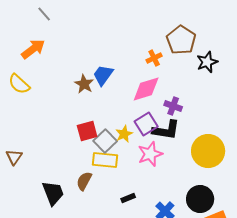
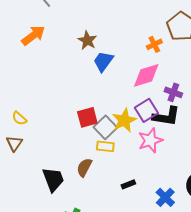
yellow semicircle: (19, 84) -> (19, 118), moved, size x0.7
brown star: (84, 84) -> (87, 40), moved
yellow star: (124, 134) -> (124, 120), size x1.4
yellow rectangle: (105, 160) -> (105, 146), size x0.7

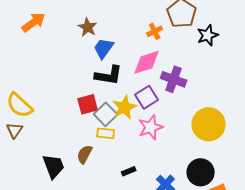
purple cross: (173, 92) -> (174, 79), size x1.4
black L-shape: (166, 116) -> (109, 75), moved
yellow semicircle: (19, 118) -> (20, 105), size x1.8

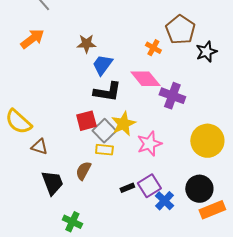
brown star: (88, 27) -> (86, 44), turned -30
orange cross: (155, 31) -> (153, 48), turned -35
pink diamond: (147, 62) -> (145, 79), turned 68
purple square: (147, 97) -> (149, 186), moved
brown triangle: (15, 130) -> (39, 147), moved, turned -48

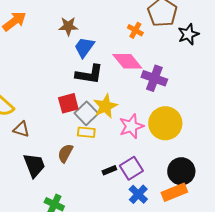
yellow circle: (207, 141) -> (165, 123), moved
blue cross: (164, 201) -> (138, 194), moved
orange rectangle: (212, 210) -> (174, 192), moved

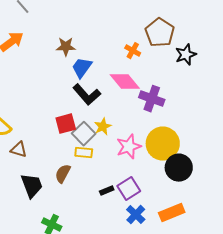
black L-shape: (89, 74) -> (87, 95), turned 40
yellow star: (105, 106) -> (103, 127), size x0.7
black circle: (181, 171) -> (179, 168), moved

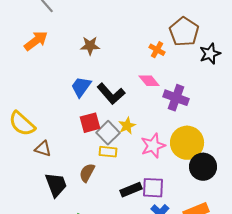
blue trapezoid: (82, 68) -> (81, 87), moved
pink diamond: (125, 82) -> (149, 81), size x0.7
purple square: (129, 189) -> (153, 188), turned 35
black rectangle: (107, 191) -> (131, 190), size x1.5

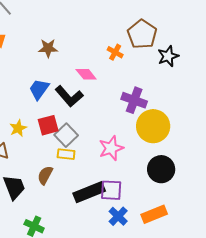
pink diamond: (149, 81) -> (86, 74), moved
yellow star: (127, 126) -> (18, 128), moved
yellow circle: (187, 143) -> (153, 126), moved
black rectangle: (131, 190) -> (89, 192), size x1.4

